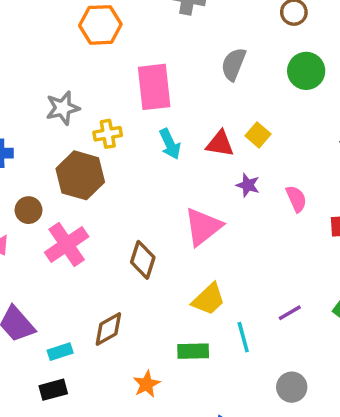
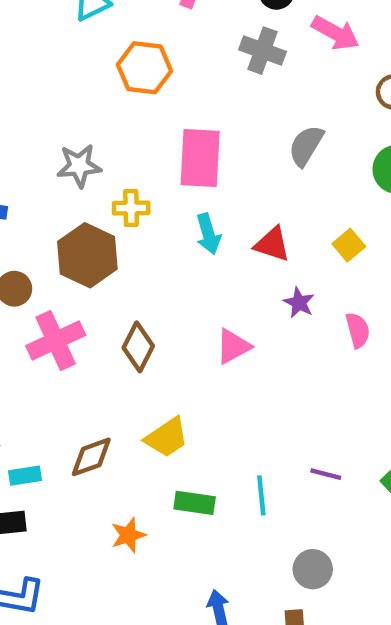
yellow square: (258, 135) -> (349, 245), moved
pink triangle: (203, 227) -> (233, 346), size x0.7
brown diamond: (143, 260) -> (138, 347), moved
yellow trapezoid: (208, 299) -> (167, 437), moved
purple line: (290, 313) -> (326, 474), turned 35

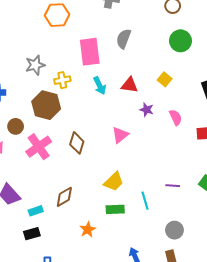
gray semicircle: (306, 146) -> (124, 39), moved
yellow trapezoid: (167, 437) -> (114, 182), moved

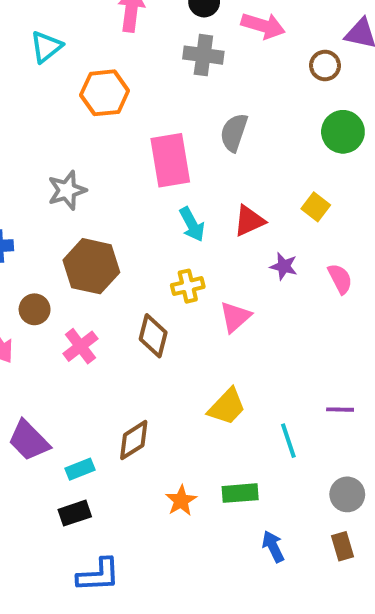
yellow cross: (62, 80) -> (188, 286), moved
red triangle: (130, 85) -> (249, 221), turned -30
pink cross: (39, 147) -> (80, 346), size x0.7
green rectangle: (115, 209) -> (240, 493), moved

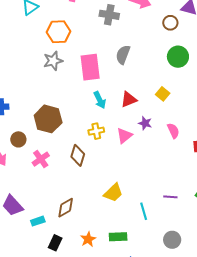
gray star: (67, 190) -> (53, 61), moved
pink triangle: (235, 317) -> (124, 136), moved
black rectangle: (75, 513) -> (55, 243), moved, turned -49

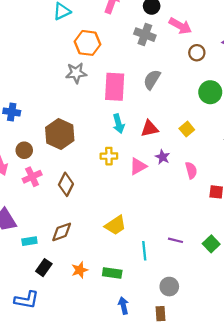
brown circle: (170, 23) -> (197, 53), moved
brown diamond: (78, 155) -> (66, 184), moved
pink cross: (41, 159) -> (32, 177), moved

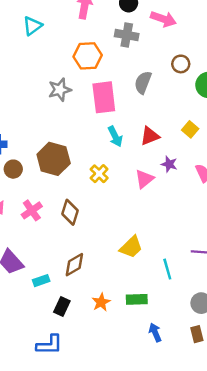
orange hexagon: (88, 43) -> (88, 56), moved
brown circle: (197, 53) -> (181, 64), moved
brown circle: (24, 150) -> (13, 169), moved
yellow cross: (109, 156) -> (99, 174), moved, turned -35

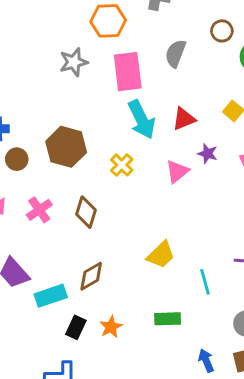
cyan arrow: (115, 136) -> (142, 120), size x1.5
cyan rectangle: (41, 281) -> (51, 296), size x1.5
orange star: (101, 302) -> (111, 327), moved
blue arrow: (155, 332) -> (206, 361), moved

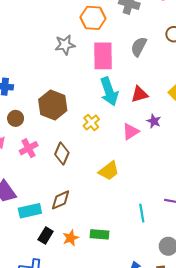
brown circle: (17, 159) -> (16, 118), moved
yellow trapezoid: (161, 255) -> (109, 171), moved
green rectangle: (168, 319) -> (100, 234), moved

